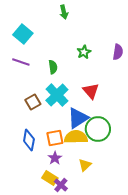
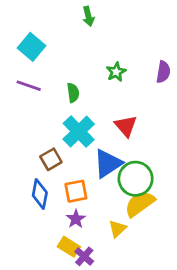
brown square: (33, 102) -> (51, 159), moved
yellow semicircle: (76, 137) -> (140, 204), moved, turned -35

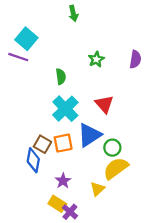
purple line: (29, 86) -> (18, 57), moved
brown square: (51, 159) -> (42, 144), moved, turned -30
green circle: (136, 179) -> (112, 148), size x0.6
orange square: (76, 191) -> (63, 143), moved

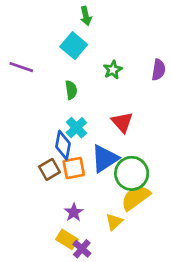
cyan square: (26, 39) -> (74, 46), moved
cyan cross: (65, 109) -> (76, 128), size x0.7
brown square: (42, 144) -> (50, 169), turned 30
green circle: (112, 148) -> (132, 173), size x1.6
blue diamond: (33, 160) -> (63, 145), moved

